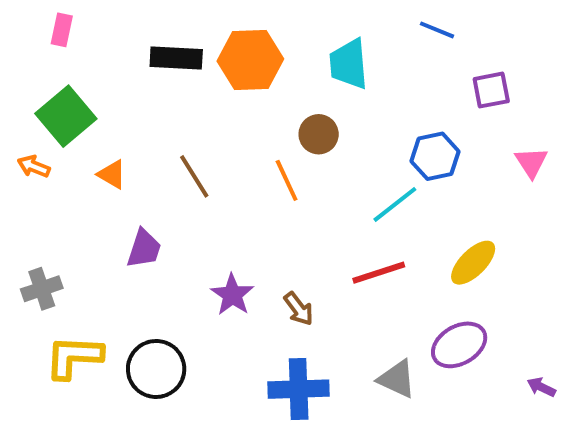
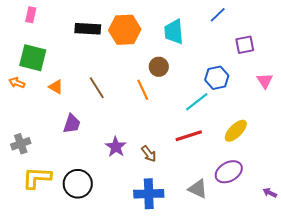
blue line: (437, 30) -> (218, 15), turned -66
green square: (66, 116) -> (33, 58), turned -36

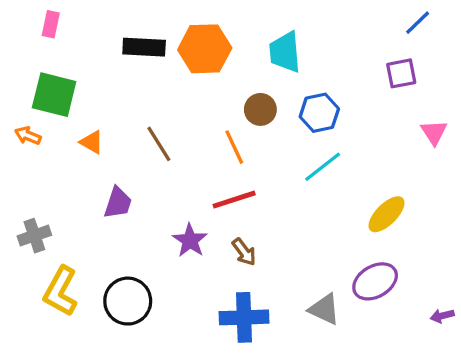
blue line: (218, 15) -> (418, 23), moved
blue hexagon: (217, 78) -> (319, 113), moved
red line: (189, 136) -> (234, 200), moved
yellow L-shape: (37, 178) -> (61, 291), turned -64
purple arrow: (270, 193) -> (442, 316), turned -40

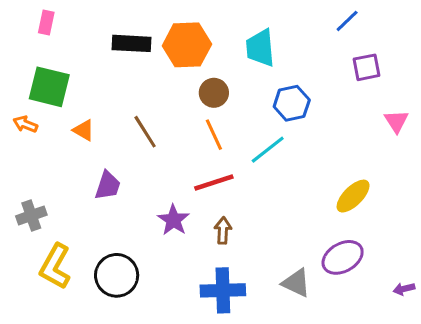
blue line: (418, 23) -> (347, 21), moved
brown circle: (260, 109) -> (214, 93), moved
cyan line: (323, 167) -> (268, 150), moved
brown arrow: (244, 252) -> (223, 230), turned -140

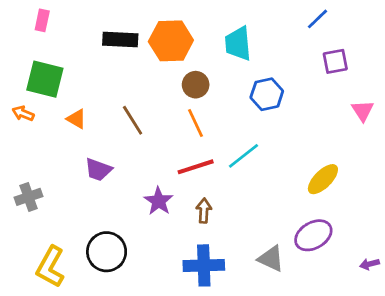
cyan line: (268, 150) -> (244, 156), moved
purple trapezoid: (108, 186) -> (98, 170), turned 92
yellow L-shape: (55, 266) -> (50, 267), moved

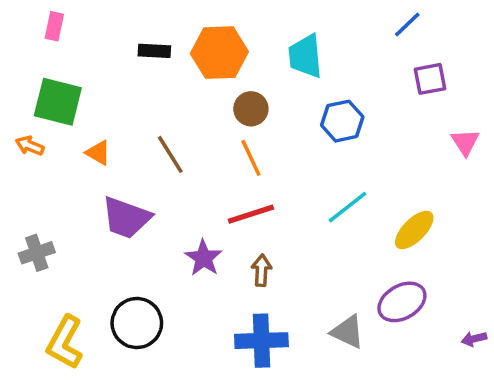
black rectangle: (120, 39) -> (154, 51), size x0.7
cyan line: (244, 156) -> (348, 207), moved
purple trapezoid: (98, 170) -> (126, 218), size x1.4

